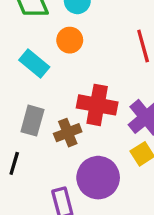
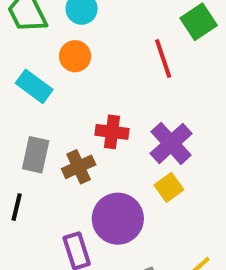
red cross: (97, 105) -> (112, 132), size x0.7

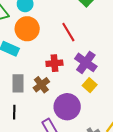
orange circle: (75, 56) -> (27, 29), size x1.5
red line: (163, 59) -> (68, 32), moved

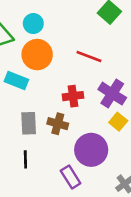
red line: (68, 32) -> (89, 57), turned -36
brown cross: (41, 85) -> (58, 124), turned -35

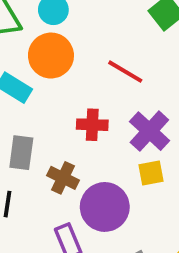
yellow square: (118, 122) -> (151, 173), turned 30
brown cross: (58, 124) -> (63, 178), moved

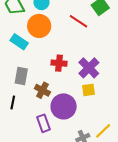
red line: (125, 72) -> (78, 21), moved

